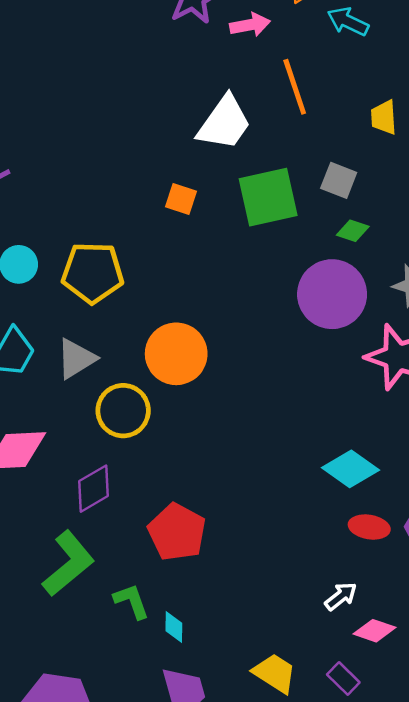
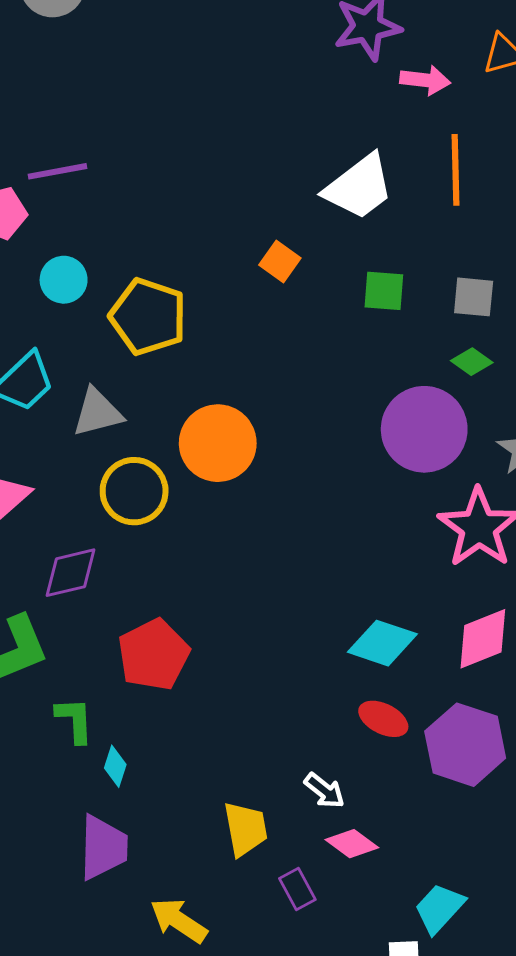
gray square: (339, 180) -> (474, 297), turned -33
green square: (268, 197) -> (384, 291), size x0.6
cyan diamond: (351, 469) -> (382, 643), turned -34
white arrow: (341, 596) -> (324, 791), turned 60
yellow trapezoid: (275, 673) -> (245, 829), moved, turned 30

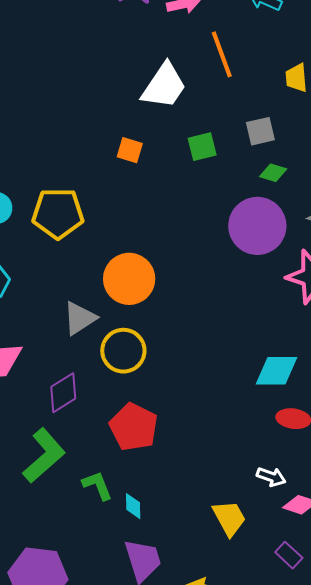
gray triangle: (97, 412) -> (80, 318), moved
yellow circle: (134, 491) -> (123, 351), moved
purple rectangle: (297, 889) -> (289, 555), moved

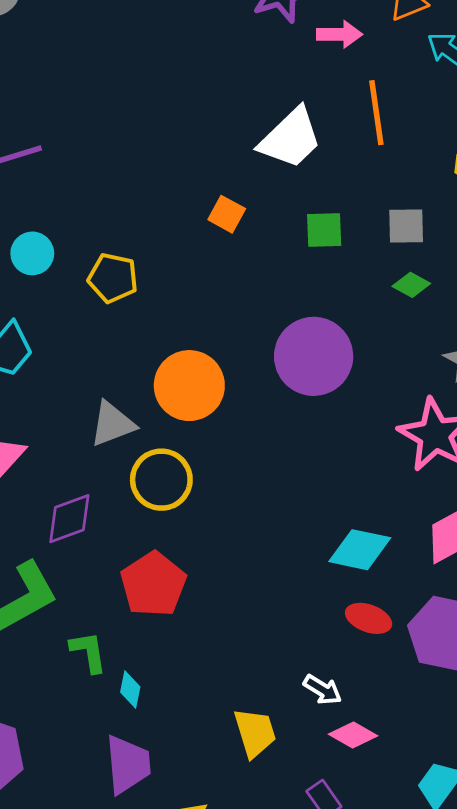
yellow pentagon: (58, 213) -> (113, 278), size x0.7
purple circle: (257, 226) -> (314, 356), moved

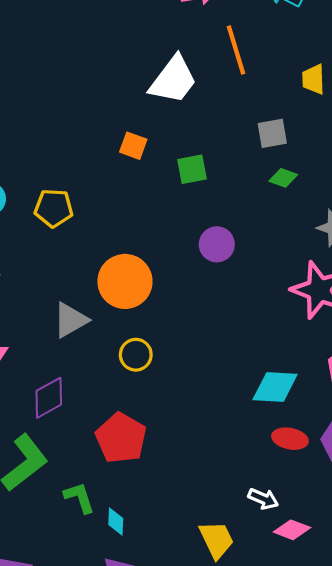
green square: (324, 230) -> (192, 169), moved
purple circle: (314, 356) -> (217, 244), size x0.6
yellow circle: (161, 480) -> (136, 355), moved, size x0.7

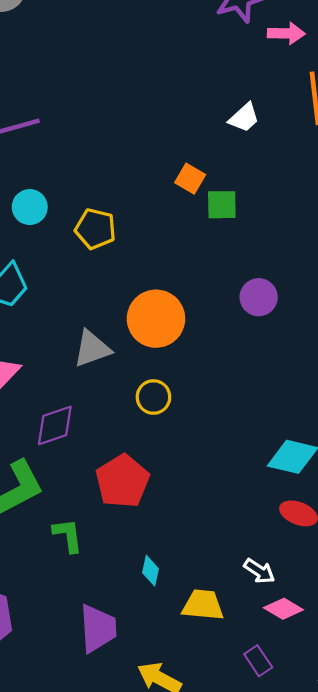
white trapezoid: (173, 80) -> (244, 118), size x0.6
green square: (192, 169) -> (222, 205), moved
cyan diamond: (116, 521) -> (151, 571), moved
yellow trapezoid: (216, 540) -> (203, 605), turned -69

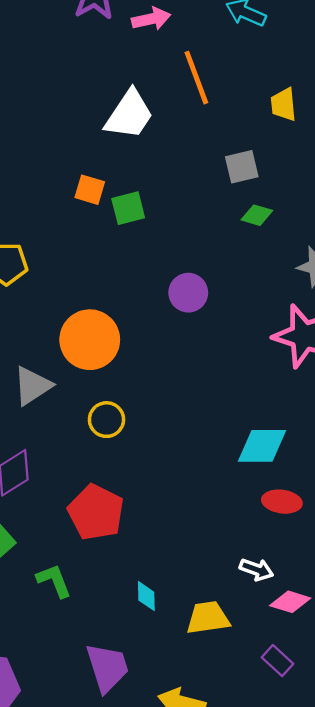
white trapezoid: (244, 118) -> (129, 115), size x1.6

